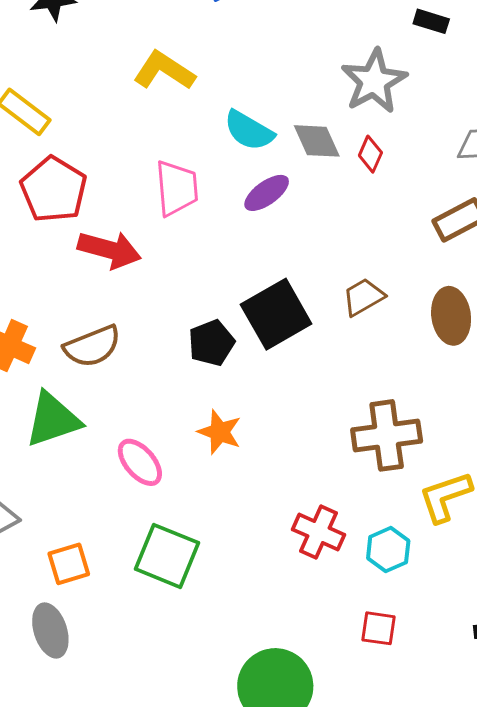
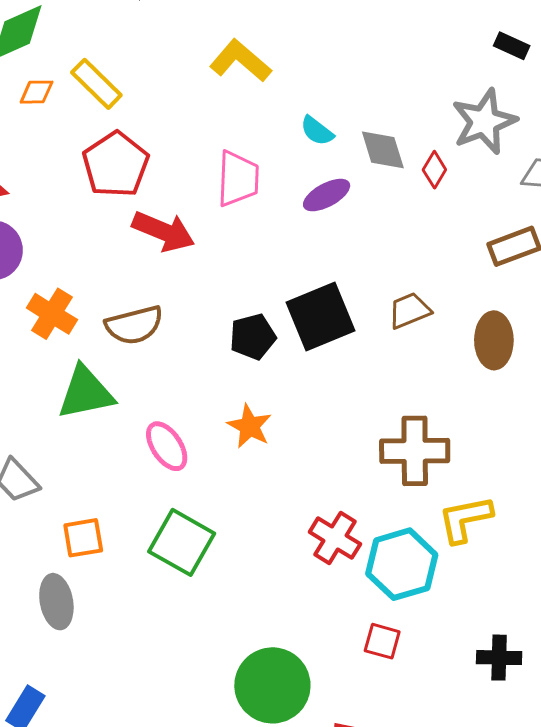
gray star: (374, 81) -> (484, 122), moved
cyan semicircle: (249, 131) -> (317, 131), size x0.7
cyan hexagon: (388, 550) -> (402, 564), size x1.6

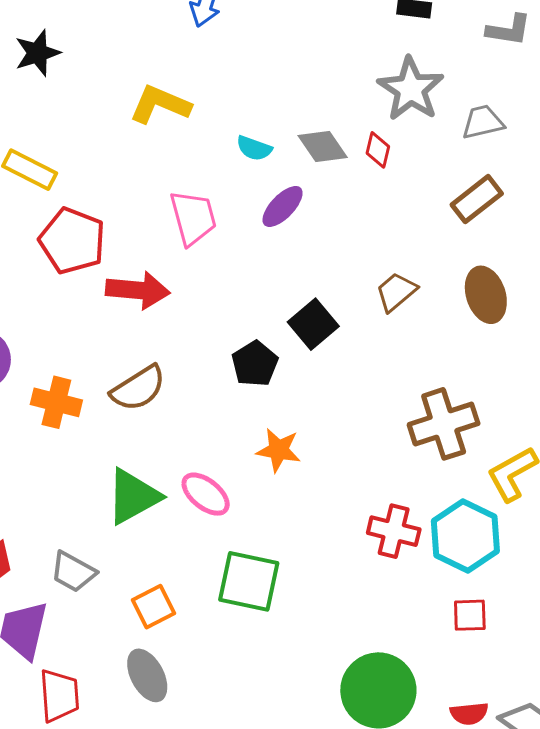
black square: (321, 316) -> (313, 324), size x0.7
green triangle: (86, 393) -> (133, 496), moved

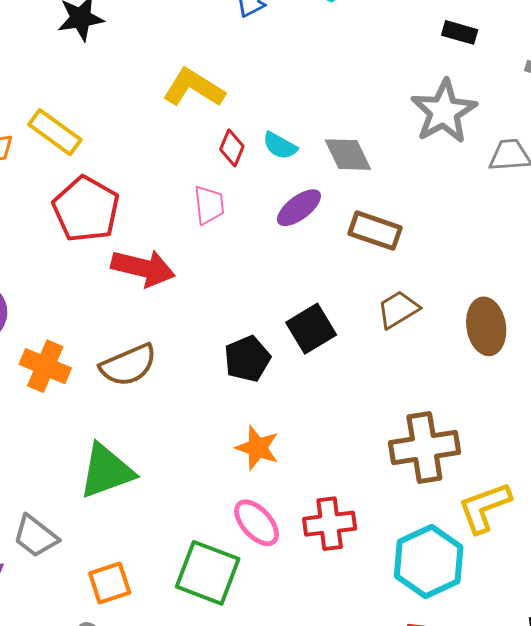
red diamond: (378, 150) -> (232, 148), moved
brown rectangle: (477, 199) -> (375, 231), moved, turned 48
pink trapezoid: (193, 218) -> (209, 205), size x0.7
pink ellipse: (206, 494) -> (257, 523), moved
red cross: (394, 531) -> (330, 524), moved, turned -30

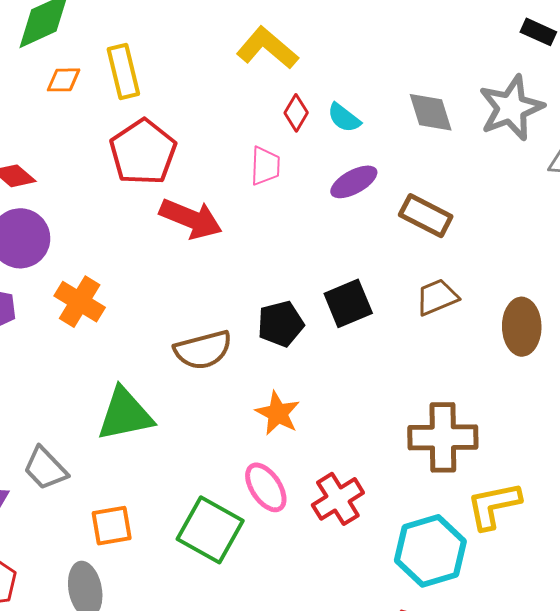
yellow rectangle: (55, 132) -> (123, 71), turned 32
gray diamond: (348, 155) -> (431, 112), moved
brown semicircle: (128, 365) -> (203, 350), moved
red cross: (330, 524) -> (338, 499), turned -33

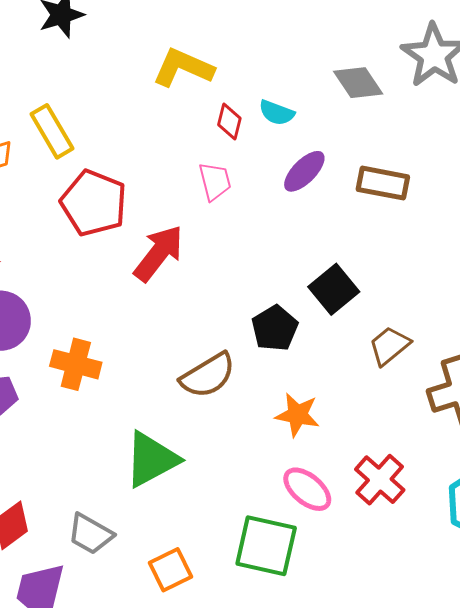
red arrow: (191, 219) -> (159, 253), turned -58
brown trapezoid: (437, 297) -> (389, 346), moved

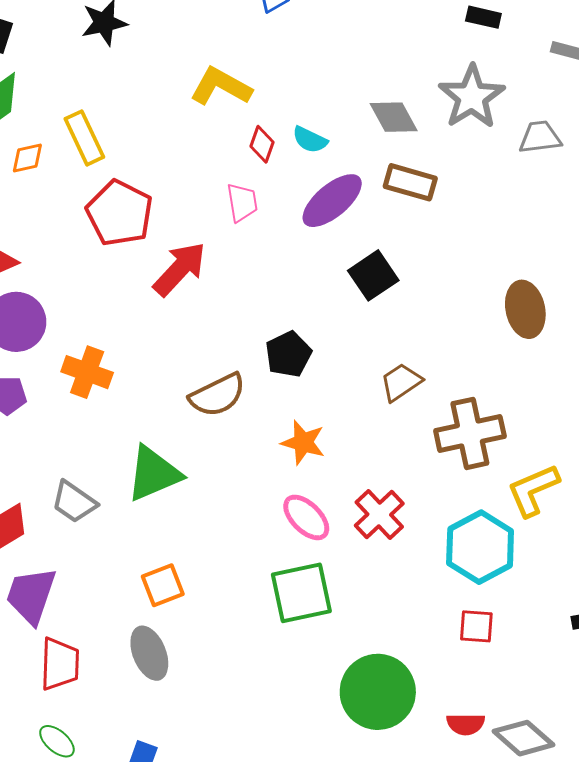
purple ellipse: (304, 171) -> (332, 201), size x1.4
brown rectangle: (383, 183) -> (410, 182), moved
black square: (334, 289) -> (373, 275), moved
gray trapezoid: (90, 534) -> (74, 502), moved
green square: (266, 546) -> (301, 593), moved, turned -30

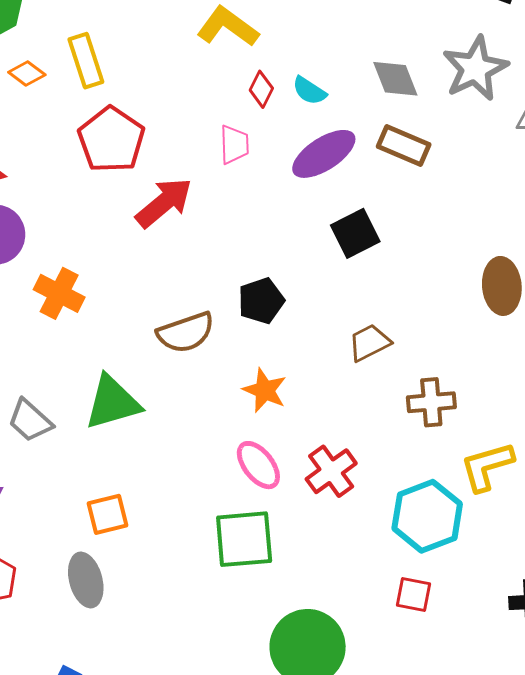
orange diamond: (27, 158) -> (27, 73), turned 42
brown cross: (470, 433) -> (431, 402), size x0.7

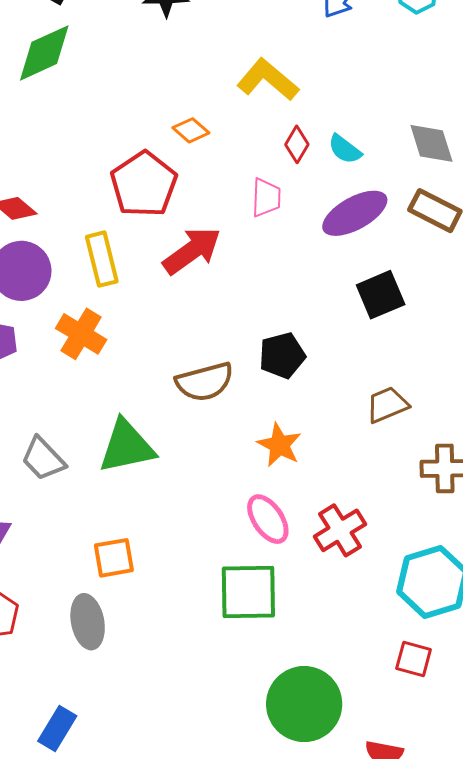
yellow rectangle: (86, 61) -> (102, 259), moved
orange diamond: (27, 73) -> (191, 130), moved

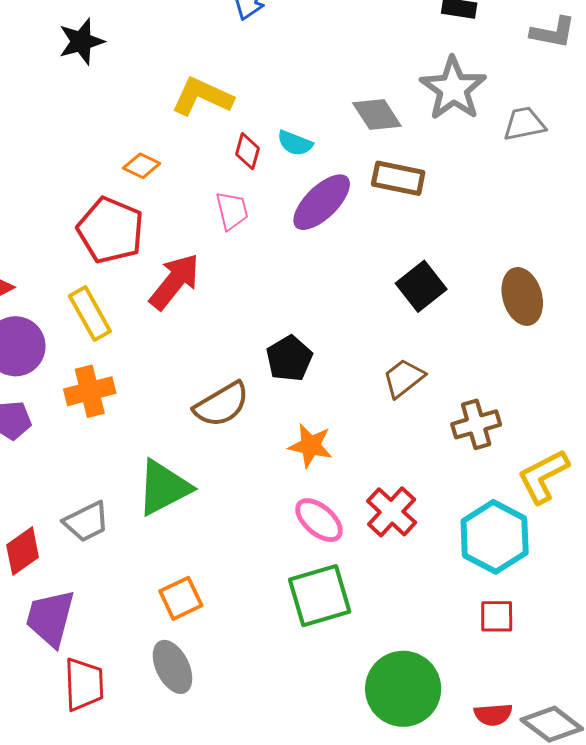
black square: (381, 295) -> (421, 286), moved
orange cross: (81, 334) -> (90, 391), turned -30
gray trapezoid: (43, 459) -> (86, 522), turned -57

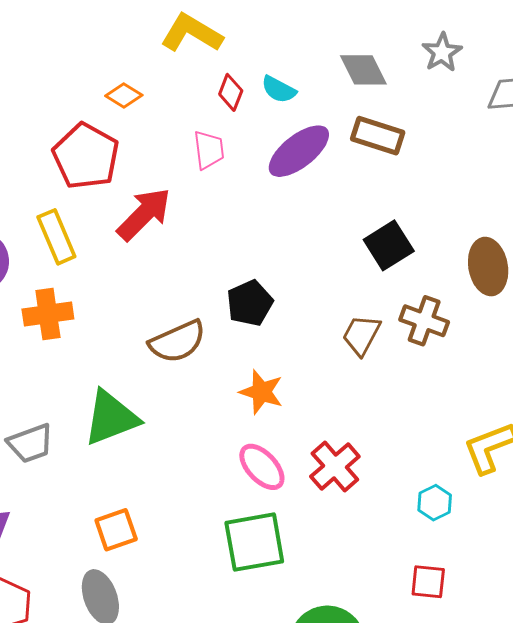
gray star: (453, 89) -> (442, 52), size x0.6
brown trapezoid: (404, 378) -> (361, 335), turned -30
brown cross: (476, 424) -> (424, 321), moved, turned 30
cyan hexagon: (495, 537) -> (435, 503), size x0.5

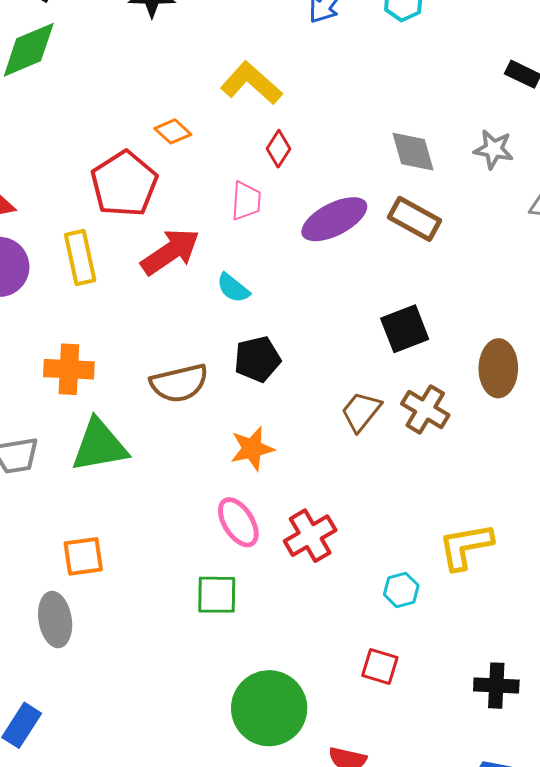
gray star: (442, 52) -> (494, 149), turned 30
cyan semicircle: (279, 90) -> (233, 288), moved
orange cross: (48, 314) -> (69, 369), moved
orange star: (261, 392) -> (252, 449), turned 30
green square: (254, 542) -> (217, 595), size x0.7

